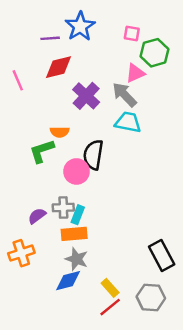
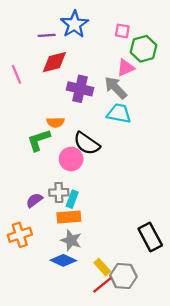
purple cross: (86, 96) -> (80, 89), turned -30
black semicircle: (93, 155) -> (87, 143), turned -64
blue diamond: (68, 281) -> (63, 260), turned 40
gray hexagon: (151, 297) -> (123, 276), moved

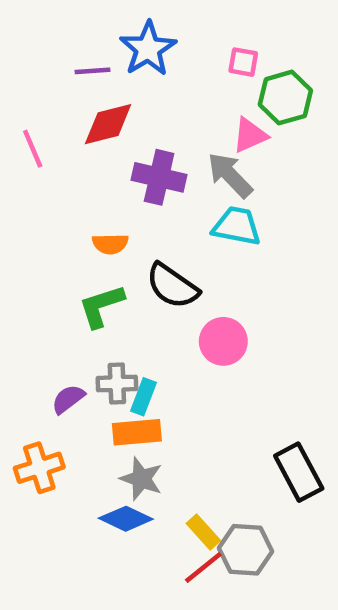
green L-shape: (39, 140) -> (101, 306), moved
pink circle: (71, 159) -> (223, 341), moved

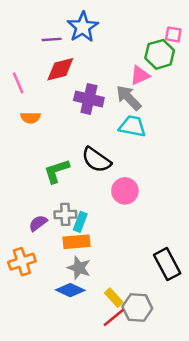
pink square: (243, 62) -> (173, 34), moved
orange semicircle: (110, 244) -> (31, 118), moved

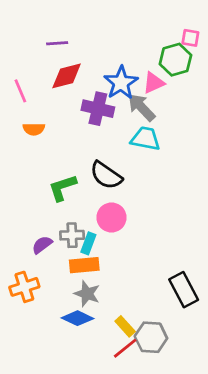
blue star: (83, 27) -> (121, 83), moved
pink circle: (125, 191) -> (111, 218), moved

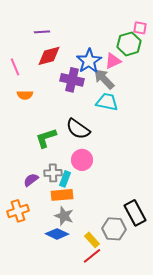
gray hexagon: (151, 337) -> (114, 229), moved

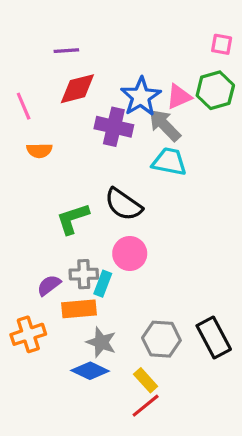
green hexagon: (129, 44) -> (215, 90), moved
orange rectangle: (62, 195) -> (79, 309), moved
gray hexagon: (114, 229) -> (161, 339), moved

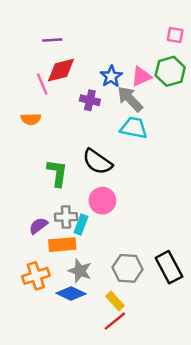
blue star: (141, 97) -> (111, 76), size x0.7
pink line: (24, 106) -> (42, 84), moved
purple cross: (114, 127) -> (90, 100), size x0.7
green L-shape: (73, 219) -> (57, 173), turned 116
orange cross: (28, 334) -> (36, 276), moved

